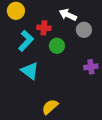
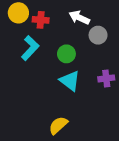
red cross: (44, 28) -> (41, 20), moved
cyan triangle: (30, 71) -> (70, 81), moved

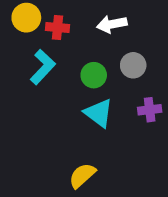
white arrow: (79, 18) -> (112, 24), turned -36
gray circle: (98, 35) -> (133, 65), moved

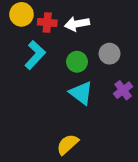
white arrow: (112, 24) -> (77, 24), moved
purple cross: (150, 110) -> (123, 90), turned -30

